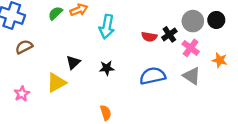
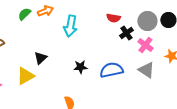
red semicircle: (149, 37) -> (113, 18), moved
black star: (107, 68) -> (80, 67), moved

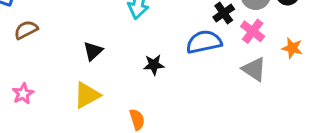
blue semicircle: (111, 70) -> (204, 42), moved
yellow triangle: (25, 76) -> (87, 95), moved

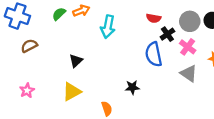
blue semicircle: (204, 42) -> (154, 54), turned -90
black star: (154, 65) -> (132, 87), moved

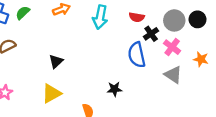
green semicircle: (59, 14) -> (23, 13), moved
cyan arrow: (108, 27) -> (100, 17), moved

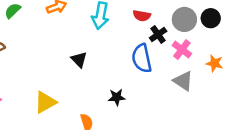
black triangle: (56, 61) -> (79, 60), moved, turned -32

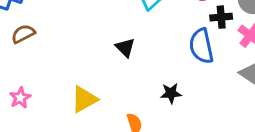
black cross: (158, 35) -> (221, 17), turned 30

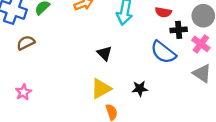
blue semicircle: (201, 46) -> (163, 52), turned -40
yellow triangle: (84, 99) -> (101, 89), moved

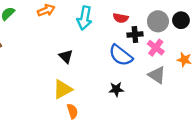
black star: (140, 89) -> (116, 89), moved

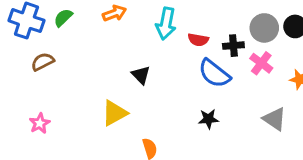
red semicircle: (121, 18) -> (198, 40), moved
gray triangle: (157, 75) -> (275, 119), moved
yellow triangle: (63, 89) -> (115, 113), moved

